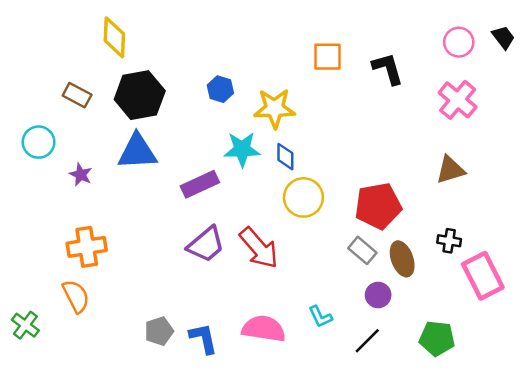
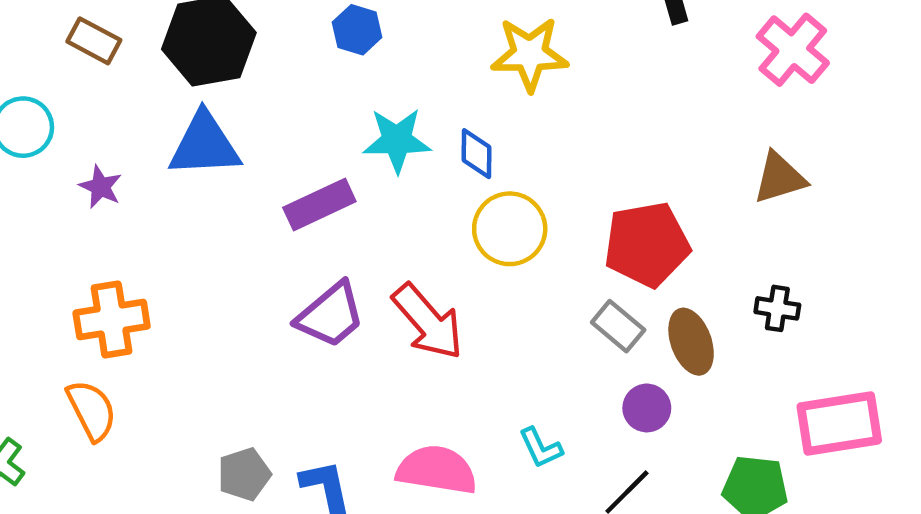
yellow star: (275, 108) -> (530, 54), moved
pink rectangle: (483, 276) -> (839, 423), moved, turned -72

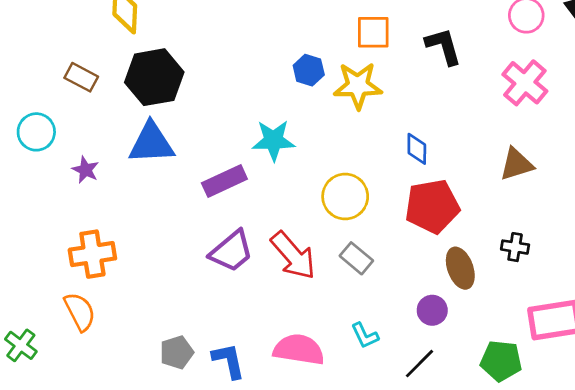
blue hexagon: (357, 30) -> (309, 70), moved
blue diamond: (476, 154) -> (417, 149), moved
gray rectangle: (618, 326) -> (356, 258), moved

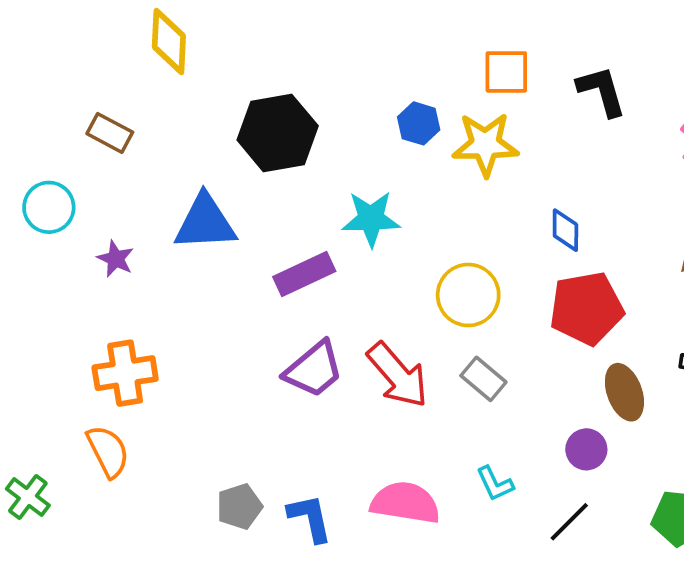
black hexagon: (154, 77) -> (278, 133), moved

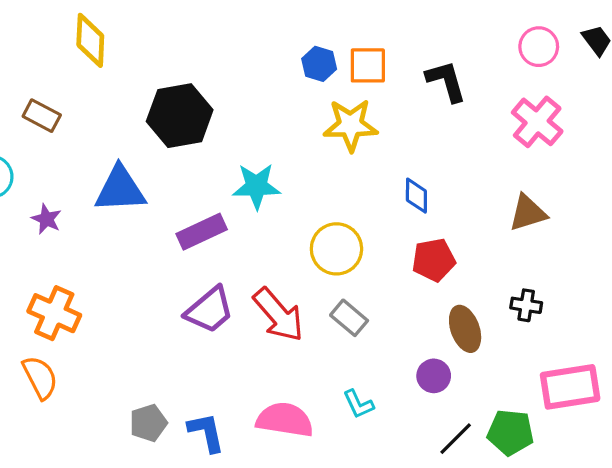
blue hexagon: (419, 123) -> (319, 64), moved
red pentagon: (586, 308) -> (434, 260), size x0.7
orange cross: (125, 373) -> (54, 313), turned 33
black line: (569, 522) -> (456, 439), moved

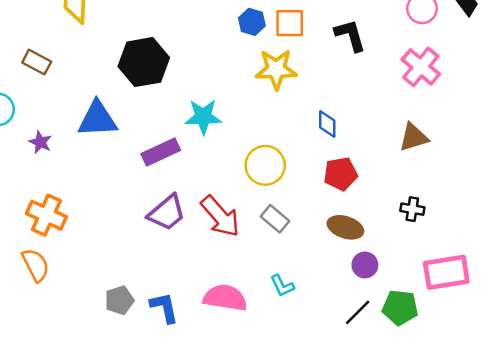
brown ellipse: (465, 329) -> (345, 227), moved, turned -52
purple circle: (434, 376) -> (365, 265), moved

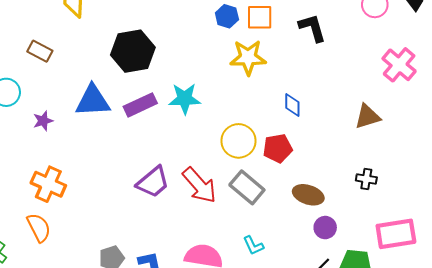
pink cross: (421, 67) -> (399, 65), moved
purple star: (40, 142) -> (43, 121), turned 30
purple rectangle: (161, 152) -> (140, 105), moved
red pentagon: (341, 174) -> (278, 148), moved
gray rectangle: (275, 219) -> (247, 187), size x1.4

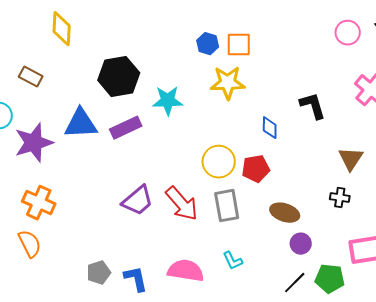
black L-shape: (312, 28) -> (313, 106), moved
cyan star: (185, 99) -> (168, 101), moved
brown triangle: (367, 117) -> (351, 159), moved, turned -40
purple star: (43, 121) -> (34, 143), size x2.0
gray rectangle: (247, 187) -> (227, 206), turned 40

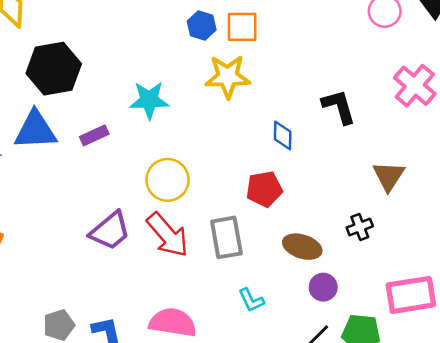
black hexagon: (119, 77) -> (54, 69), moved
purple rectangle: (126, 128) -> (94, 135), size x0.7
yellow circle: (219, 162) -> (168, 180), moved
black cross: (340, 198) -> (360, 227), moved, turned -30
cyan L-shape: (233, 261) -> (251, 300), moved

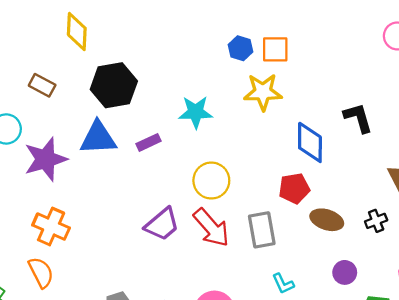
blue diamond: (283, 135) -> (310, 142), size x1.6
brown ellipse: (302, 247) -> (327, 220), moved

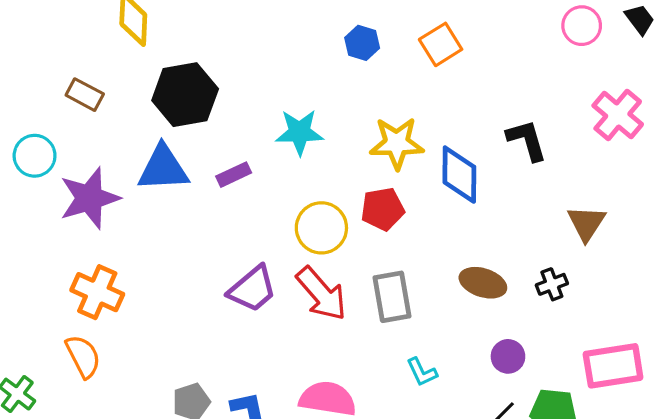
orange square: (275, 49) -> (441, 44), moved, turned -32
yellow star: (263, 92) -> (397, 143), moved
red pentagon: (294, 188) -> (383, 209), moved

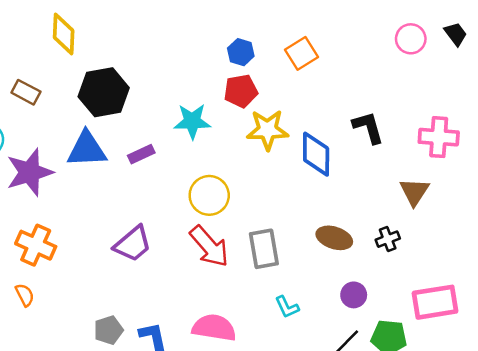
pink cross: (618, 115) -> (439, 137), moved, turned -36
red pentagon: (383, 209) -> (241, 91), moved
purple trapezoid: (252, 289) -> (133, 244), moved
orange semicircle: (83, 356) -> (25, 295), size x0.7

